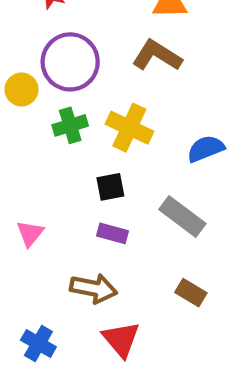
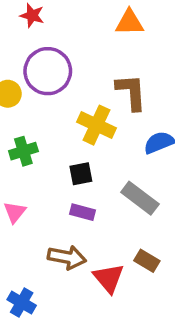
brown L-shape: (157, 56) -> (131, 92), moved, turned 54
green cross: (70, 125) -> (23, 151), moved
red triangle: (121, 339) -> (109, 278), moved

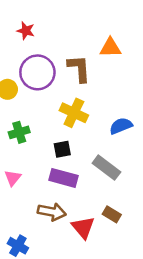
orange triangle: (130, 22) -> (110, 48), moved
brown L-shape: (131, 92) -> (79, 68), moved
purple rectangle: (83, 212) -> (63, 178), size x1.5

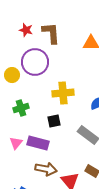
brown L-shape: (79, 68) -> (51, 33), moved
yellow cross: (74, 113) -> (63, 93), turned -30
purple rectangle: (63, 178) -> (38, 143), moved

